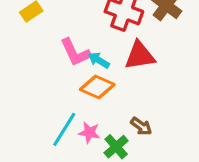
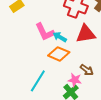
brown arrow: (141, 126) -> (87, 70), moved
pink star: (89, 133) -> (75, 80), moved

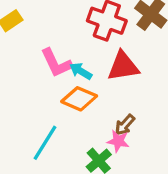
brown arrow: (87, 70) -> (125, 125), turned 96
pink star: (75, 80) -> (118, 141), moved

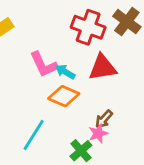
pink star: (118, 141) -> (98, 133), turned -30

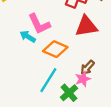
cyan arrow: (65, 72) -> (28, 36), moved
cyan line: (34, 135) -> (48, 80), moved

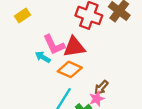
red triangle: (86, 26) -> (74, 47), moved

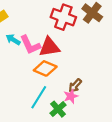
cyan arrow: (43, 57) -> (13, 40), moved

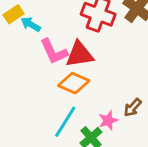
cyan arrow: (13, 40) -> (31, 24), moved
brown arrow: (75, 86) -> (133, 107), moved

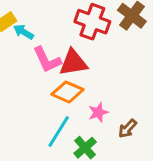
brown arrow: (133, 107) -> (128, 129), moved
pink star: (108, 120) -> (98, 112), moved

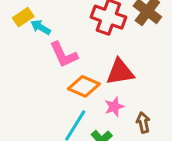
red triangle: (73, 63) -> (120, 72), moved
brown arrow: (128, 129) -> (143, 123), turned 126

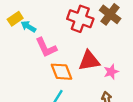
orange diamond: (84, 86) -> (62, 72), turned 45
pink star: (114, 107) -> (111, 72), moved

